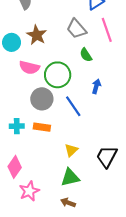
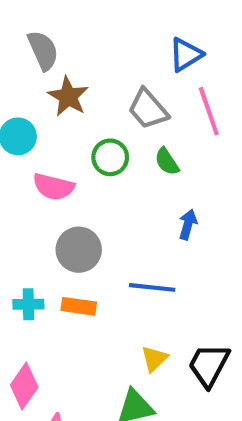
brown star: (37, 35) -> (68, 97), moved
green circle: (58, 75) -> (110, 157), moved, size x0.7
blue line: (73, 106) -> (152, 287), moved, turned -50
yellow triangle: (71, 150) -> (154, 359), moved

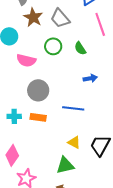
gray trapezoid: (148, 109) -> (60, 18), moved
blue arrow: (188, 224) -> (90, 78), turned 64
yellow triangle: (154, 359) -> (74, 142), turned -48

